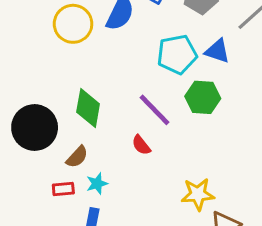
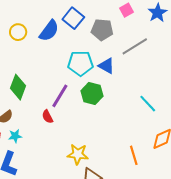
yellow circle: (73, 24) -> (18, 32), size x0.7
purple line: (154, 110) -> (60, 96), turned 65

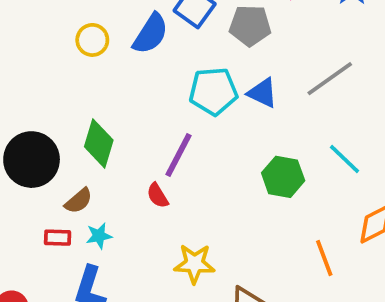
gray line: (135, 46) -> (330, 79), moved
green hexagon: (92, 94) -> (283, 177), moved
yellow star: (78, 154) -> (194, 264), moved

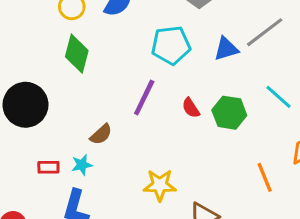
blue triangle: (262, 93) -> (226, 49), moved, turned -40
green diamond: (99, 143) -> (77, 54), moved
red semicircle: (158, 196) -> (191, 108), moved
brown semicircle: (79, 201) -> (101, 134), moved

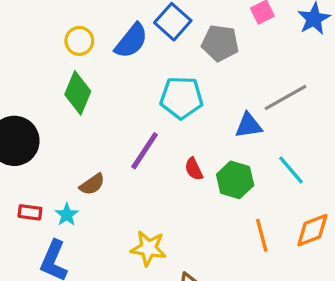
blue triangle: (226, 49) -> (249, 125), moved
cyan star: (82, 165) -> (67, 215), turned -30
orange line: (265, 177) -> (262, 235), moved

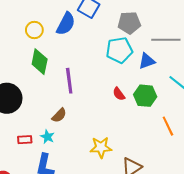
gray pentagon: (220, 43) -> (129, 23), moved
cyan pentagon: (181, 98) -> (119, 50), moved
gray line: (286, 98) -> (166, 40), turned 40
purple line: (145, 151) -> (69, 81), moved, turned -30

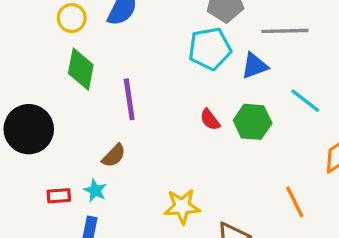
orange line: (168, 126) -> (295, 202), moved

